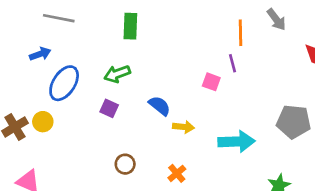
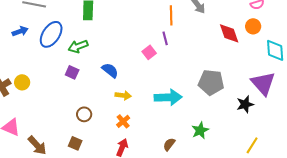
pink square: (211, 82) -> (149, 52), turned 32
blue ellipse: (64, 83) -> (51, 34), moved
yellow arrow: (183, 127) -> (123, 95), moved

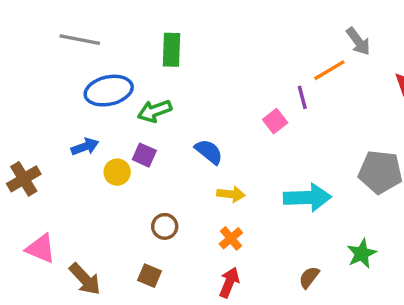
orange line: (171, 15) -> (329, 70), moved, turned 60
blue arrow: (20, 31) -> (85, 147), moved
blue ellipse: (51, 34) -> (109, 91), turned 44
yellow circle: (22, 82) -> (117, 172), moved

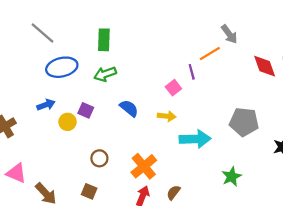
gray line: (80, 40) -> (42, 33), turned 30
green arrow: (155, 111) -> (105, 74), moved
yellow arrow: (231, 194) -> (167, 116), moved
orange cross: (231, 238) -> (144, 166), size x1.6
brown semicircle: (309, 277) -> (173, 192), moved

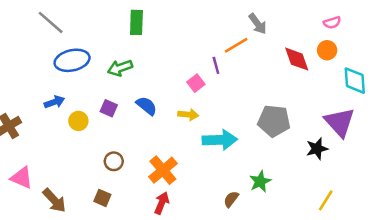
green rectangle: (104, 40) -> (136, 22), moved
purple square: (86, 110) -> (109, 108), moved
brown semicircle: (173, 192) -> (231, 199), moved

